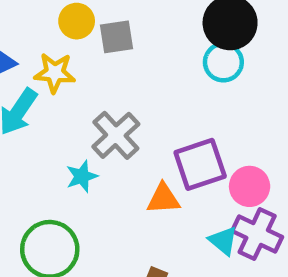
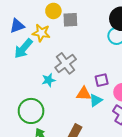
purple square: (200, 164) -> (102, 80), size x0.6
cyan triangle: (223, 241) -> (96, 100), moved, turned 40

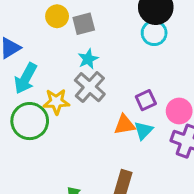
yellow star: (41, 33) -> (56, 102), moved
cyan star: (49, 80) -> (88, 59), moved
green circle: (31, 111) -> (30, 121), moved

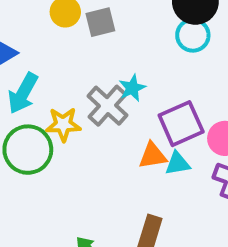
cyan star: (88, 59) -> (132, 88), moved
purple square: (146, 100) -> (181, 124), size x1.6
cyan triangle: (143, 130) -> (178, 163), turned 36

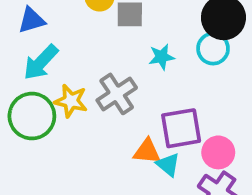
cyan star: (132, 88) -> (162, 57), moved
cyan triangle: (178, 163) -> (168, 165), turned 35

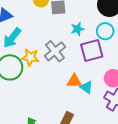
cyan circle: (213, 49) -> (105, 31), moved
purple square: (181, 128) -> (92, 51), moved

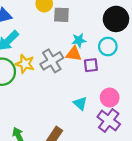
purple square: (92, 51) -> (91, 65), size x0.6
orange triangle: (74, 81) -> (74, 54), moved

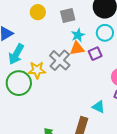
gray square: (61, 15) -> (68, 15), moved
cyan triangle: (80, 103) -> (99, 107), moved

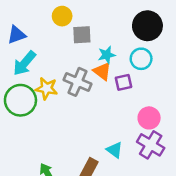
gray square: (68, 15) -> (82, 35), moved
orange triangle: (77, 48) -> (102, 71), turned 35
gray cross: (60, 60) -> (77, 82), turned -30

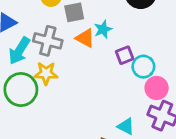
cyan circle: (141, 59) -> (143, 67), moved
orange triangle: (102, 71) -> (85, 38), moved
gray cross: (77, 82) -> (48, 41), moved

